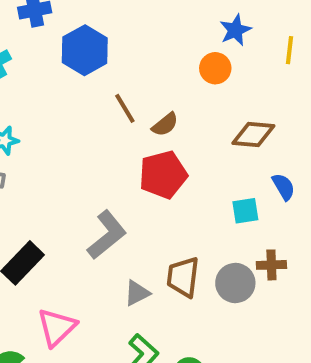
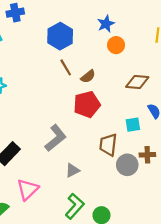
blue star: (235, 30) -> (106, 24), moved
blue hexagon: (85, 50) -> (60, 36), moved
brown trapezoid: (183, 277) -> (108, 145), moved

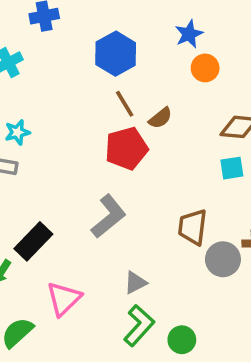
red pentagon: (87, 104) -> (126, 148), moved
cyan square: (133, 125) -> (232, 168), moved
gray triangle: (72, 170) -> (135, 283), moved

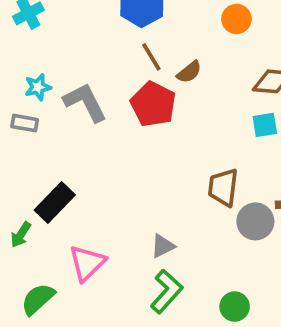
red pentagon: (126, 148) -> (153, 104), turned -30
gray L-shape: (109, 216) -> (85, 102), moved, turned -78
green circle: (182, 340) -> (235, 307), moved

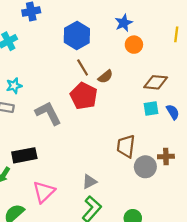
gray L-shape: (85, 102) -> (48, 113), moved
black rectangle: (55, 202) -> (24, 155), turned 35

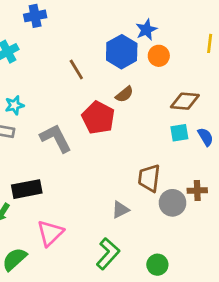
blue hexagon: (77, 35) -> (122, 52), moved
brown line: (83, 67) -> (76, 70), moved
gray triangle: (89, 182) -> (120, 210), moved

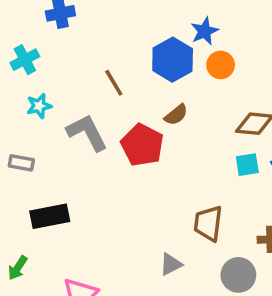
cyan star: (14, 105) -> (39, 106), moved
gray L-shape: (56, 138) -> (87, 133), moved
black rectangle: (27, 189) -> (50, 216), moved
gray circle: (173, 203) -> (238, 275), moved

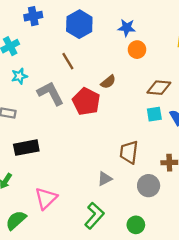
blue star: (205, 31) -> (127, 28), turned 30
blue hexagon: (173, 60) -> (79, 24), moved

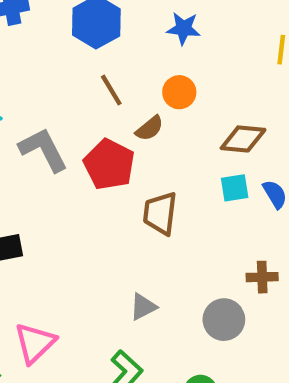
orange circle: (137, 50) -> (179, 92), moved
brown line: (68, 61) -> (111, 90), moved
brown trapezoid: (129, 152) -> (160, 213), moved

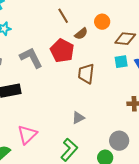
orange circle: (179, 92) -> (102, 22), moved
gray L-shape: (43, 150) -> (31, 58), moved
gray circle: (224, 320) -> (119, 141), moved

